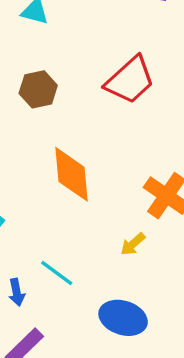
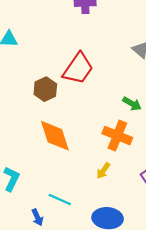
brown hexagon: (38, 89) -> (45, 89), moved

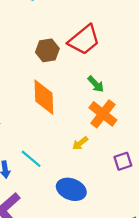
green arrow: (132, 104) -> (96, 84), moved

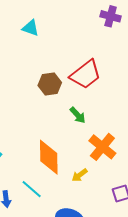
green arrow: (96, 84) -> (78, 115), moved
orange diamond: (44, 97) -> (49, 157), moved

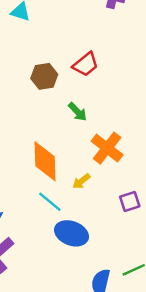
red trapezoid: (86, 74) -> (86, 64), size x0.7
cyan line: (32, 189) -> (50, 202), moved

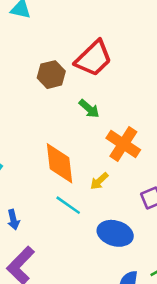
red trapezoid: (86, 64) -> (93, 58), size x1.4
blue ellipse: (72, 233) -> (115, 233), moved

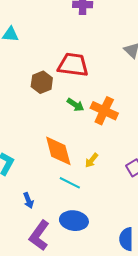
red trapezoid: (93, 58) -> (73, 65), turned -120
orange cross: (123, 144) -> (104, 111), moved
blue ellipse: (115, 233) -> (74, 221), moved

